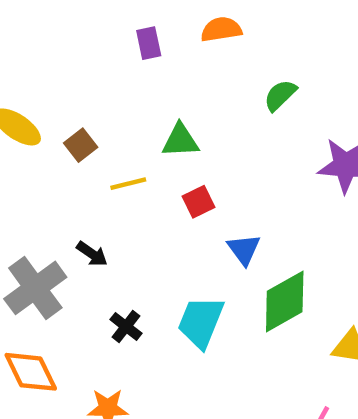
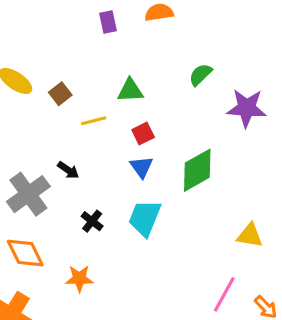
green semicircle: (280, 95) -> (200, 75), moved
blue triangle: (244, 249) -> (141, 167), moved
green diamond: (285, 302) -> (197, 170), moved

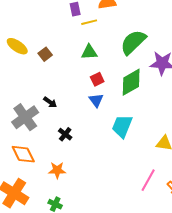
green semicircle: (200, 75) -> (133, 42), size x1.8
yellow line: (94, 121) -> (89, 22), moved
green diamond: (197, 170) -> (131, 82), moved
cyan trapezoid: (145, 218) -> (122, 126), moved

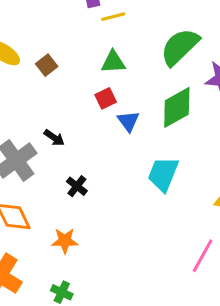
red square: (97, 79) -> (106, 98), moved
blue triangle: (96, 100) -> (128, 121), moved

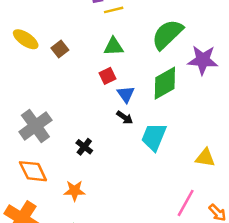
black arrow: (54, 138) -> (125, 117), moved

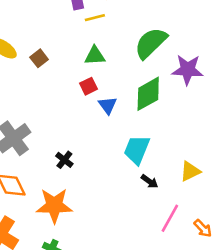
black arrow: (125, 117) -> (149, 181), moved
yellow triangle: (205, 158) -> (190, 171), turned -35
orange star: (75, 191) -> (54, 206), size x1.6

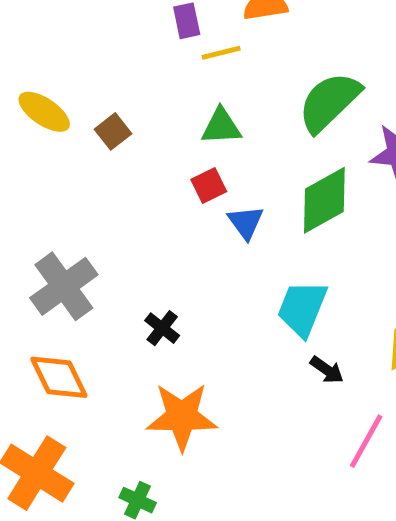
orange star: (54, 206) -> (182, 417), moved

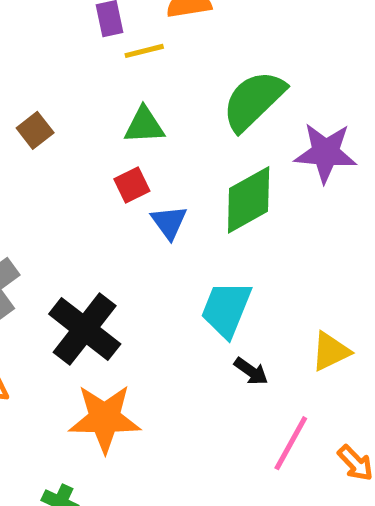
black cross: (162, 328) -> (85, 329), size x2.0

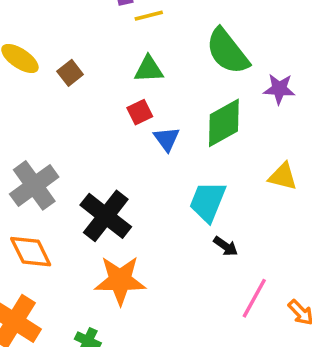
green semicircle: (254, 101) -> (227, 51), turned -84
purple star: (326, 153) -> (279, 89), size x0.7
yellow triangle: (331, 351) -> (283, 177), moved, turned 40

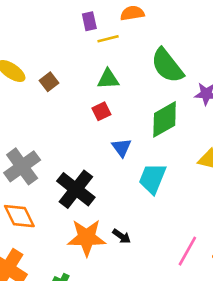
blue triangle: (167, 139) -> (122, 148), moved
black arrow: (226, 246) -> (122, 236), moved

